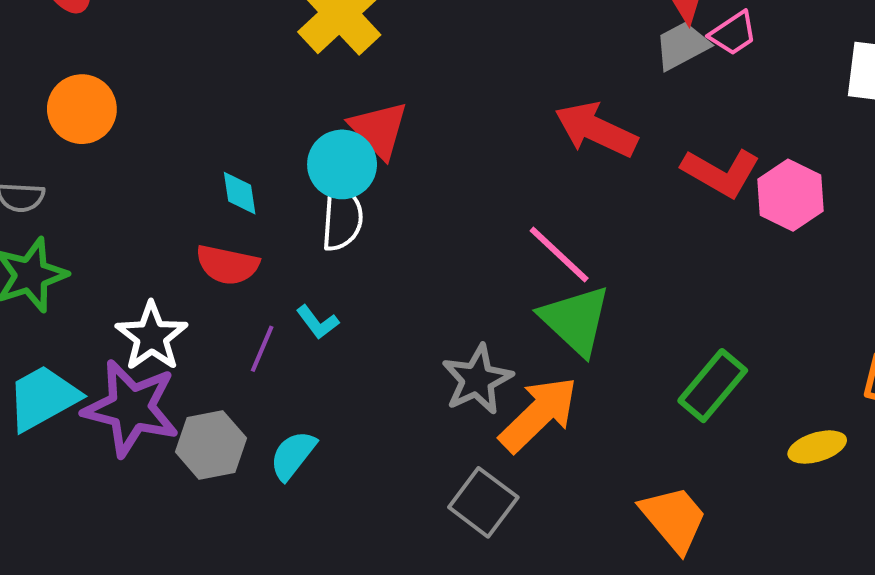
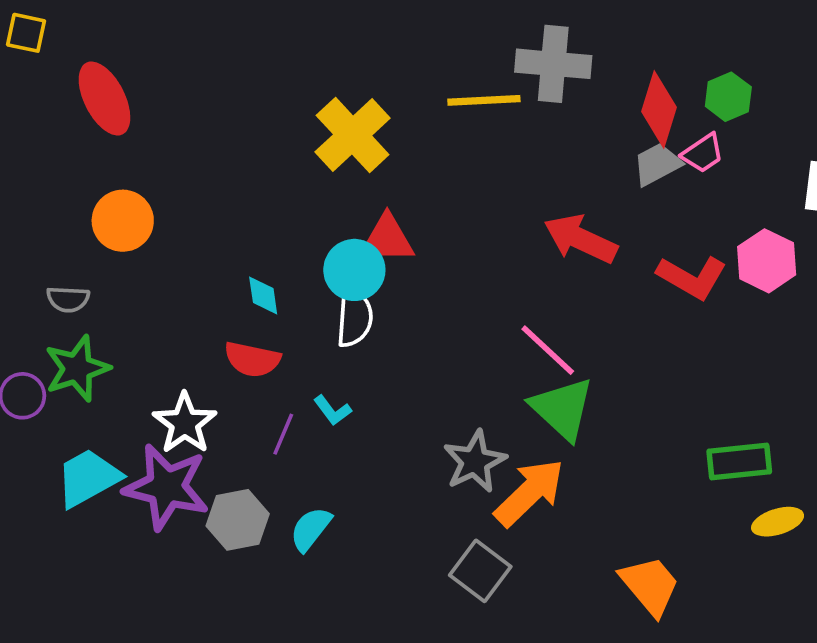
red triangle: (379, 130) -> (387, 239), turned -46
pink hexagon: (791, 195) -> (767, 261), moved
green rectangle: (713, 386) -> (739, 461), moved, turned 44

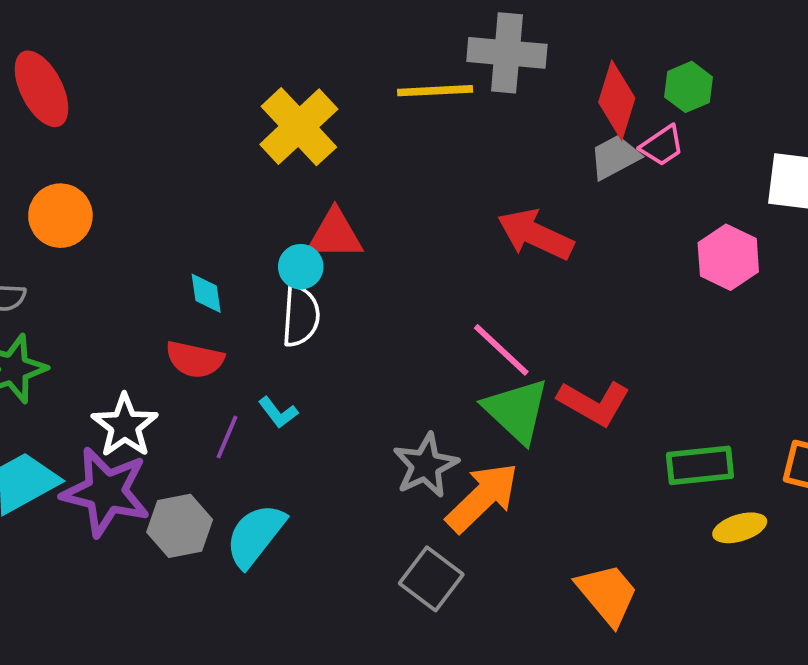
cyan circle: (354, 270) -> (301, 267), size x0.7
red L-shape: (692, 277) -> (594, 403), moved
cyan semicircle: (311, 529) -> (255, 535), size x1.4

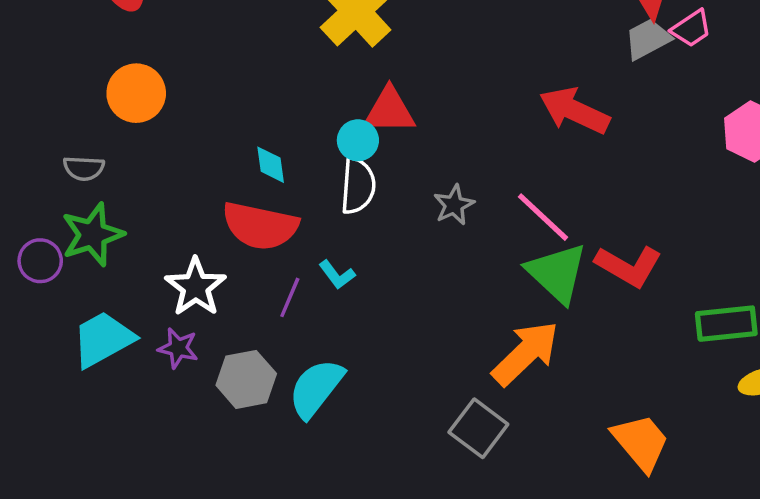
red semicircle: (195, 359) -> (260, 226), size x1.4
gray star: (426, 465) -> (454, 205), moved, size x0.7
purple star: (106, 492) -> (178, 348), size x0.5

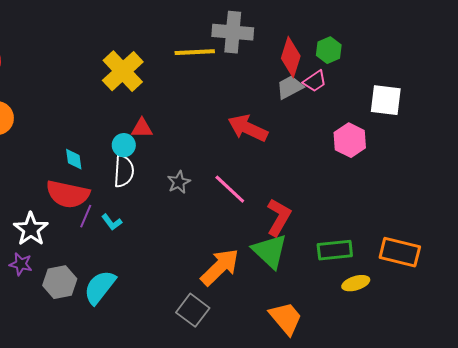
red triangle: (389, 111) -> (142, 128), size x0.7
red L-shape: (629, 266) -> (279, 217), turned -90
green triangle: (557, 273) -> (270, 251), moved
purple line: (290, 297) -> (86, 216), moved

